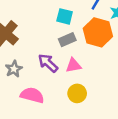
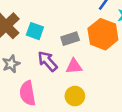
cyan square: (65, 16) -> (35, 31), moved
pink semicircle: (32, 95) -> (28, 93), turned -120

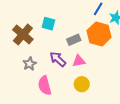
cyan square: (35, 31) -> (48, 24), moved

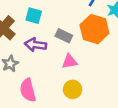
gray rectangle: (74, 40) -> (64, 36), turned 48
purple arrow: (58, 59) -> (35, 45), moved, turned -36

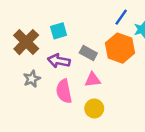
cyan square: (34, 16) -> (59, 31), turned -35
pink semicircle: (28, 90) -> (64, 91), moved

